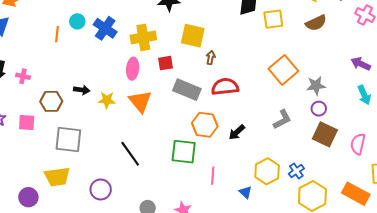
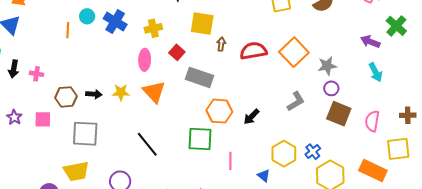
yellow cross: (143, 37) -> (153, 28), size x0.7
red square: (166, 63) -> (177, 52), turned -35
red semicircle: (225, 87) -> (253, 51), moved
black arrow: (82, 90) -> (94, 94), moved

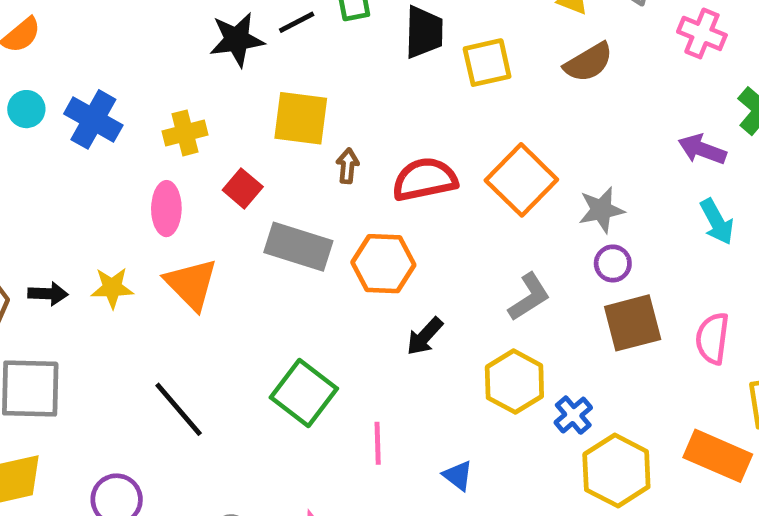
orange hexagon: (219, 111) -> (383, 264), moved
brown square: (339, 114) -> (633, 323), turned -35
green square: (200, 139) -> (304, 393), turned 36
yellow hexagon: (284, 154) -> (514, 382), moved

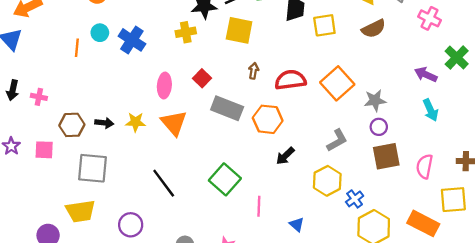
yellow square: (301, 118) -> (239, 30), moved
yellow cross: (185, 133) -> (186, 32), moved

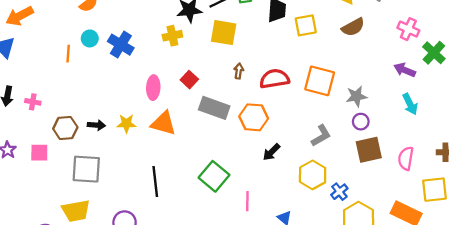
pink cross: (430, 18) -> (408, 29), moved
orange square: (337, 83) -> (320, 81), turned -32
orange triangle: (174, 123) -> (163, 123), turned -32
black line: (164, 183) -> (155, 182), turned 32

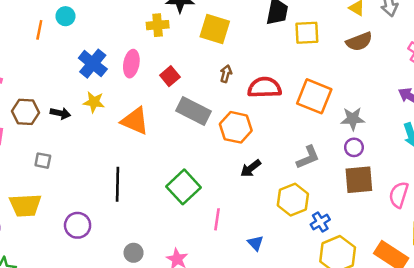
blue cross: (121, 45) -> (93, 64), moved
pink ellipse: (153, 88) -> (131, 64), moved
yellow star: (126, 124) -> (94, 102), moved
gray square: (86, 169) -> (43, 161), size x0.5

